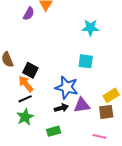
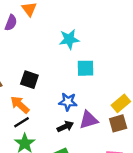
cyan star: (90, 28) -> (69, 39), moved
black square: (30, 70) -> (29, 80), moved
blue star: (67, 87) -> (68, 102), size x0.7

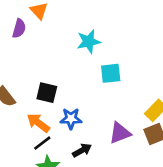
blue star: (68, 102) -> (71, 119), moved
black arrow: (65, 127) -> (82, 150), moved

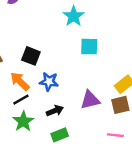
cyan star: (89, 42) -> (74, 16), turned -30

